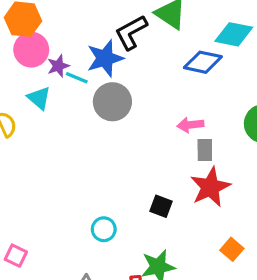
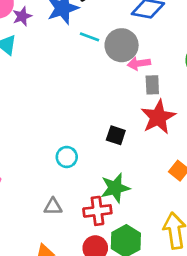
cyan line: (77, 78) -> (89, 37), moved
gray circle: (112, 102) -> (122, 45), moved

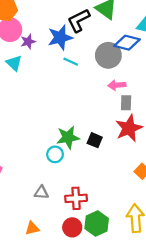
cyan line: (89, 37) -> (71, 62), moved
gray circle: (122, 45) -> (108, 55), moved
green star: (115, 188) -> (68, 137), moved

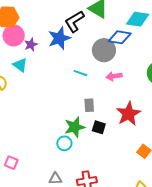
cyan line: (71, 62) -> (80, 73), moved
gray rectangle: (126, 103) -> (89, 105), moved

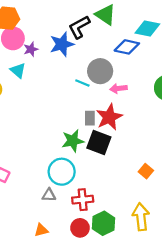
gray circle: (104, 50) -> (100, 71), moved
red star: (128, 114) -> (109, 117), moved
black square: (99, 127) -> (99, 143), size x1.6
cyan circle: (64, 143) -> (62, 172), moved, size x1.6

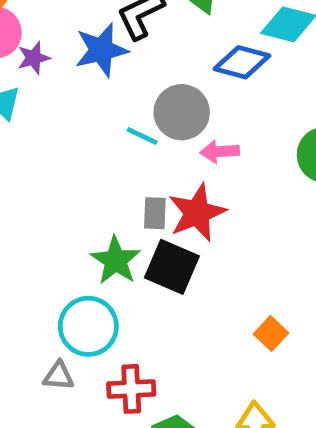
green star: (73, 141) -> (116, 260), turned -30

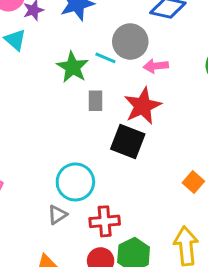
gray rectangle: (155, 213) -> (95, 101), moved
green star: (116, 260) -> (73, 67), moved
gray triangle: (59, 376) -> (57, 215), turned -35

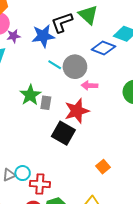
cyan line: (105, 58) -> (55, 65), moved
green star: (73, 67) -> (30, 95), moved
cyan circle: (75, 182) -> (23, 173), moved, size x0.6

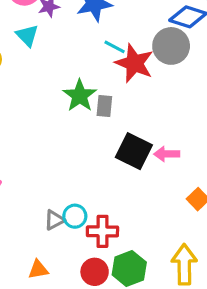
gray circle: (75, 67) -> (171, 46), moved
pink arrow: (89, 86) -> (167, 154), moved
red star: (77, 111) -> (134, 63), moved, turned -30

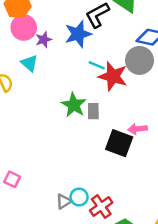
pink arrow: (167, 154) -> (137, 129), moved
red cross: (102, 231) -> (101, 207), turned -30

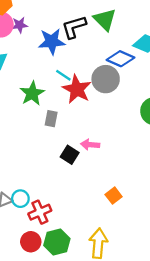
purple star: (44, 40) -> (20, 25), moved
green star: (74, 105) -> (32, 93), moved
black square: (119, 143) -> (70, 155), size x0.7

